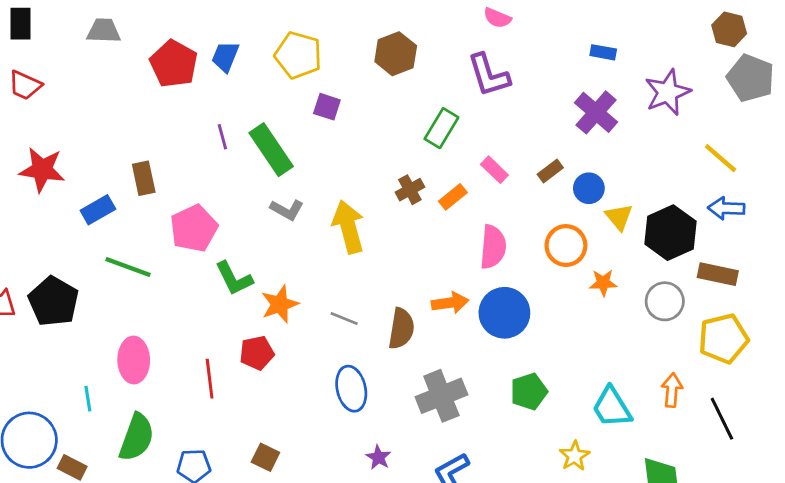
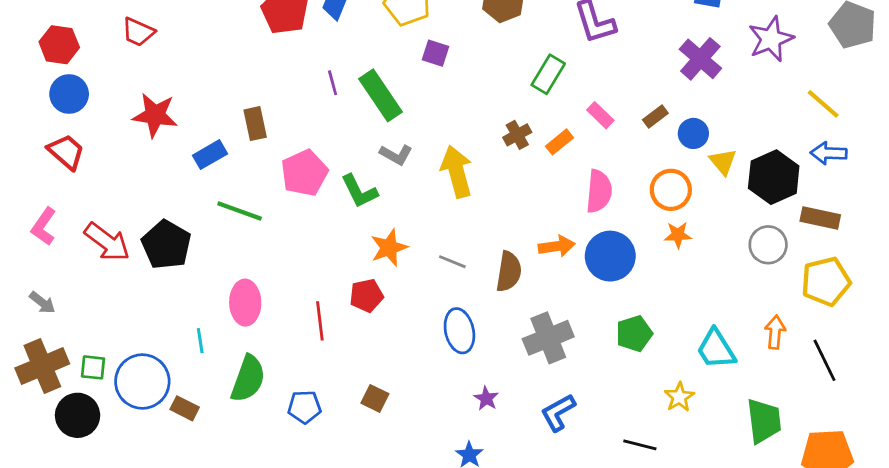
green L-shape: (234, 278) -> (359, 191), moved
orange star: (603, 283) -> (678, 235), moved

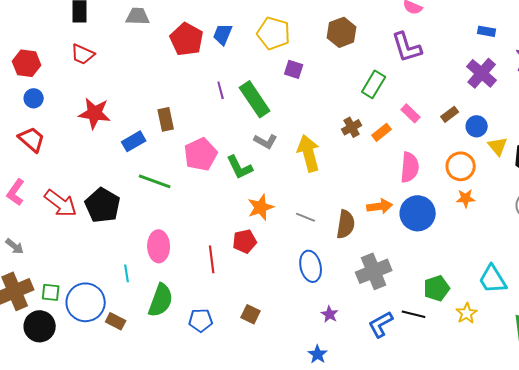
blue circle: (69, 94) -> (34, 98), size x0.7
green pentagon: (634, 334) -> (437, 288), moved
black line: (640, 445) -> (414, 314), moved

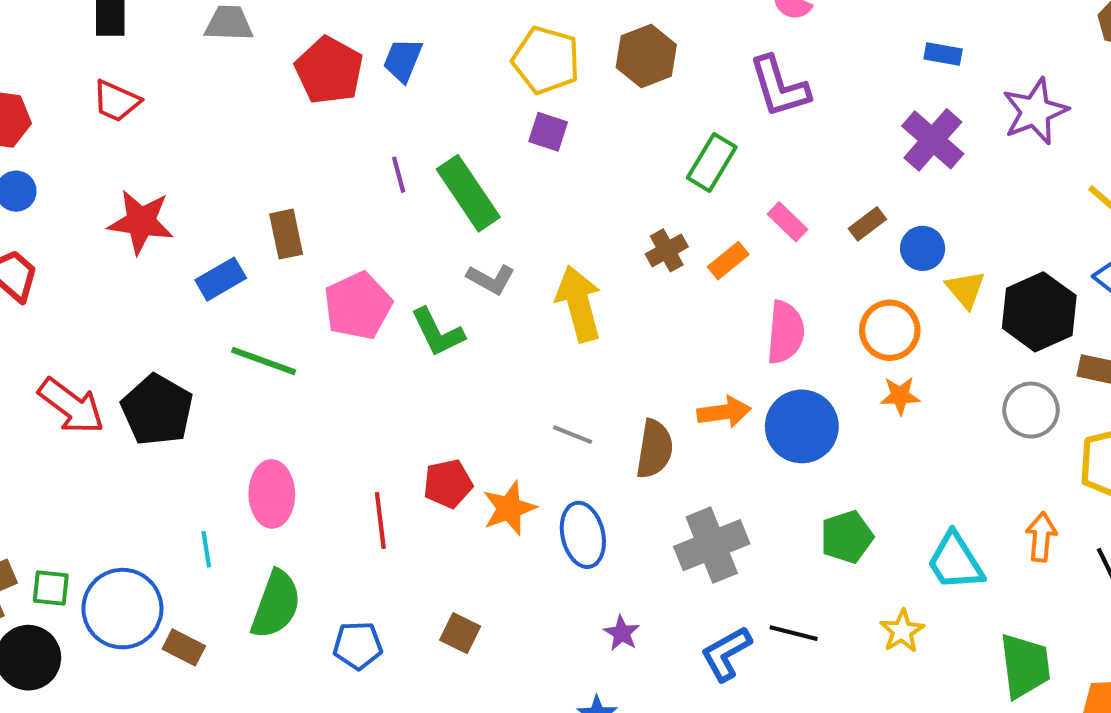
yellow pentagon: (274, 33) -> (546, 60), moved
orange star: (261, 207) -> (509, 508), moved
green pentagon: (437, 288) -> (847, 537), moved

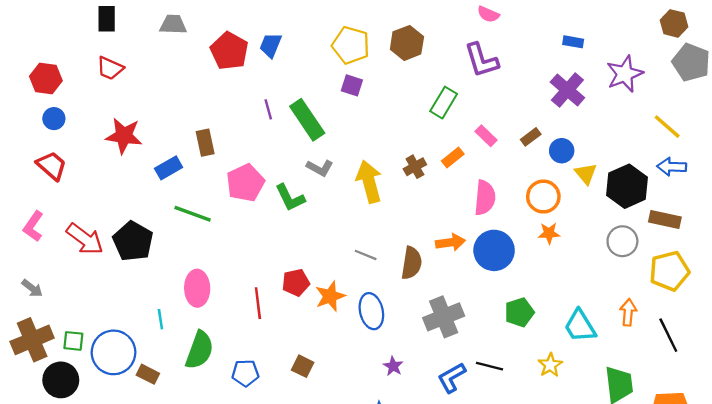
brown cross: (667, 250) -> (415, 167), moved

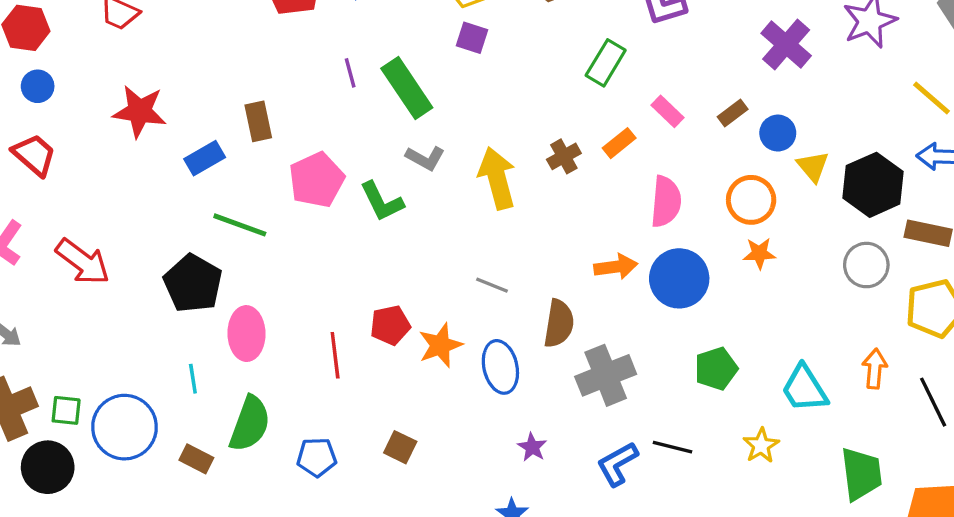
black pentagon: (133, 241) -> (193, 283), moved
brown semicircle: (412, 263) -> (559, 324), moved
brown rectangle: (148, 374) -> (196, 459), moved

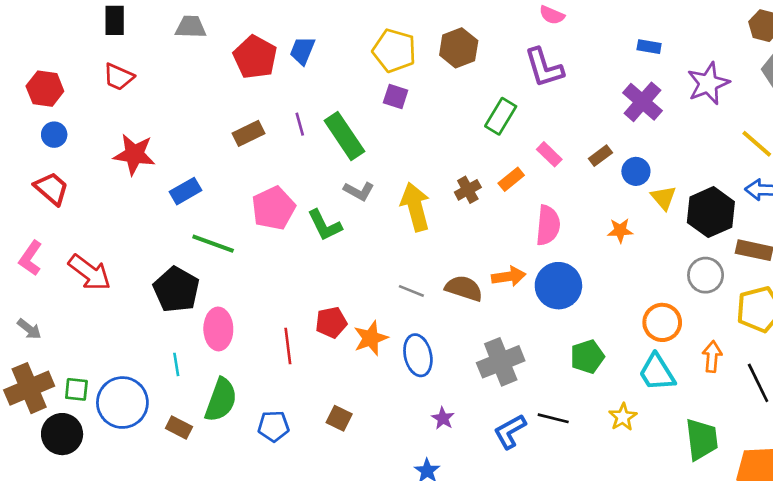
brown rectangle: (258, 121) -> (249, 133), moved, turned 76
orange circle: (751, 200) -> (662, 322), moved
orange star: (759, 253) -> (620, 230), moved
brown semicircle: (559, 324) -> (464, 288), moved, turned -81

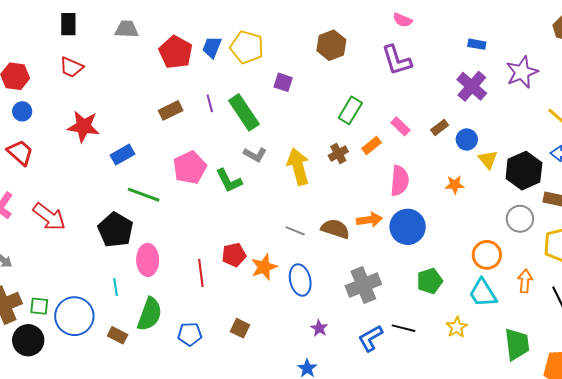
yellow pentagon: (394, 51) -> (247, 47), moved
green rectangle: (501, 116) -> (350, 110), moved

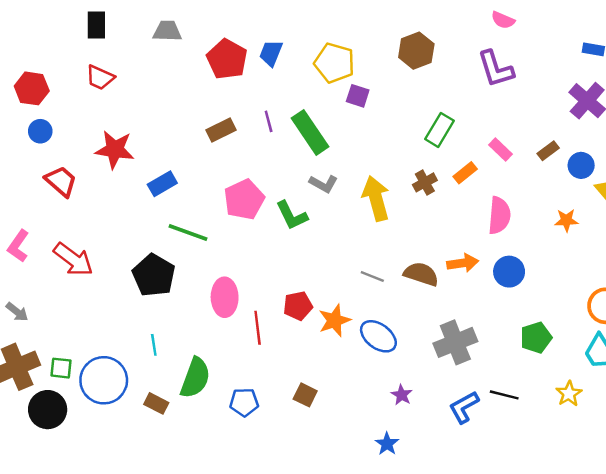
yellow pentagon: (247, 47) -> (334, 63), moved
red trapezoid: (20, 153) -> (61, 181), moved
blue circle: (408, 227) -> (509, 272), size x0.7
pink ellipse: (148, 260) -> (225, 297), moved
blue ellipse: (300, 280) -> (378, 336), turned -40

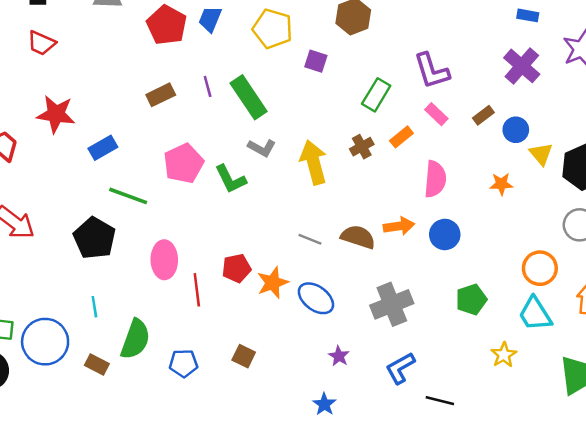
purple L-shape: (496, 69) -> (432, 71), moved
purple square: (358, 96) -> (316, 61), moved
black line: (504, 395) -> (440, 401), moved

